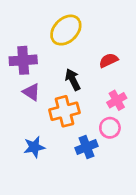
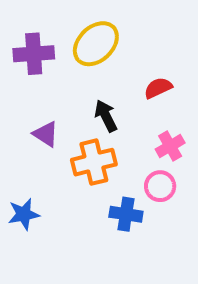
purple cross: (23, 60) -> (34, 54), moved
blue star: (34, 147) -> (24, 214), moved
blue cross: (86, 147) -> (126, 214), turned 30

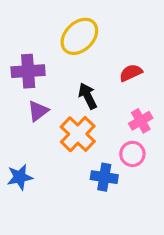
purple cross: (34, 54) -> (28, 71), moved
purple triangle: (46, 134) -> (38, 111), turned 50
orange cross: (94, 162) -> (78, 134), turned -32

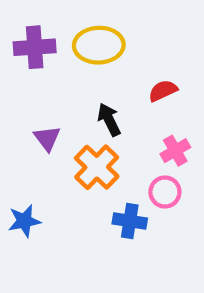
yellow ellipse: (79, 36) -> (99, 45), turned 42
purple cross: (28, 71) -> (35, 47), moved
purple triangle: (38, 111) -> (47, 138), turned -30

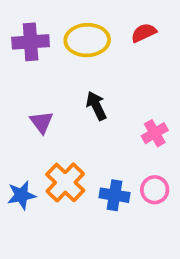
red semicircle: (163, 91) -> (144, 33), moved
orange cross: (97, 167) -> (65, 182), moved
pink circle: (165, 192) -> (155, 190), moved

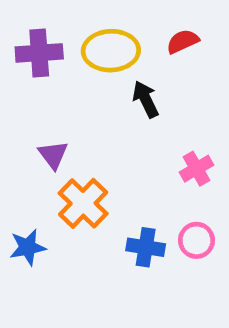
black arrow: (96, 106) -> (146, 99), moved
orange cross: (65, 182) -> (83, 203), moved

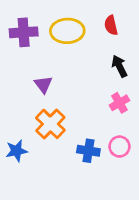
red semicircle: (183, 41) -> (111, 25), turned -78
black arrow: (146, 99) -> (119, 66), moved
purple triangle: (53, 155) -> (43, 84), moved

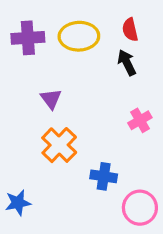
black arrow: (119, 66) -> (127, 63), moved
pink circle: (119, 147) -> (140, 208), moved, size x1.4
blue star: (17, 151) -> (18, 203), moved

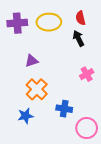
purple triangle: (51, 99) -> (32, 61), turned 48
blue star: (18, 203) -> (25, 116), moved

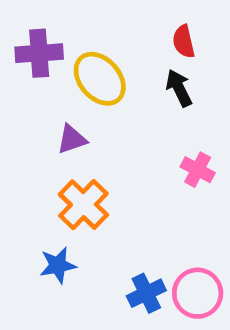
yellow ellipse: (49, 22) -> (100, 79), moved, turned 50
pink cross: (87, 74) -> (198, 170), turned -32
blue cross: (64, 109) -> (146, 293), moved, turned -35

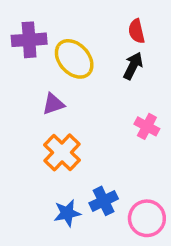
black arrow: (179, 88) -> (133, 66), turned 52
blue star: (58, 265) -> (67, 213), moved
blue cross: (146, 293) -> (104, 201), moved

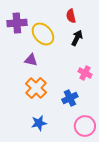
red semicircle: (137, 31) -> (71, 16), moved
purple triangle: (53, 104) -> (31, 60), turned 32
blue cross: (104, 201) -> (70, 98), moved

